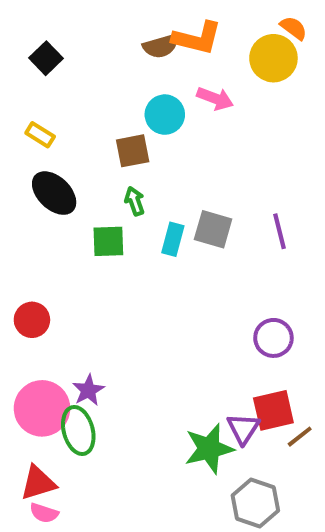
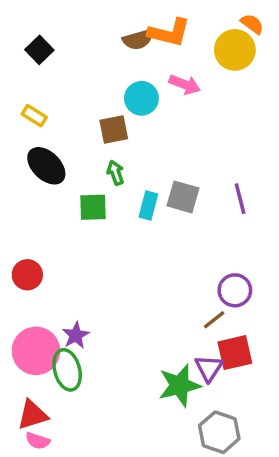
brown line: (300, 437) -> (214, 320), moved

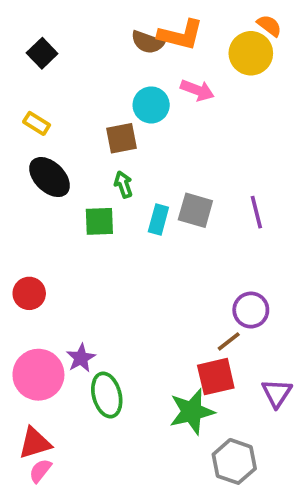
brown semicircle: (138, 40) -> (147, 42), turned 36
red square: (235, 353) -> (216, 377), moved
purple triangle: (209, 368) -> (277, 393), moved
green ellipse: (67, 370) -> (107, 395), moved
pink semicircle: (38, 441) -> (40, 471), turned 110

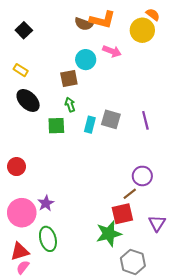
green ellipse: (107, 395) -> (48, 239), moved

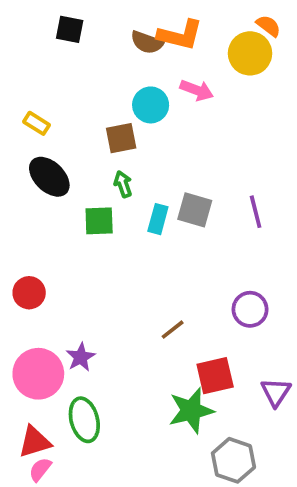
black square: (24, 30) -> (70, 29), moved, turned -35
brown line: (130, 194) -> (173, 330), moved

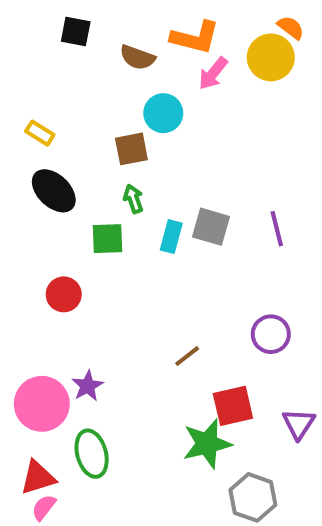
brown semicircle: (147, 42) -> (137, 57), moved
pink arrow: (197, 90) -> (213, 73), moved, turned 108
red circle: (29, 293) -> (64, 294), moved

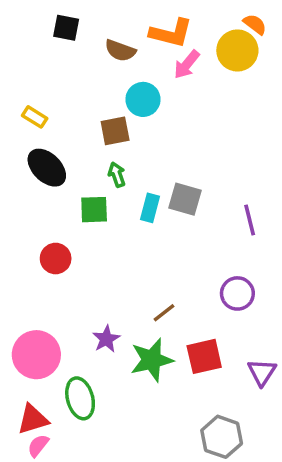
purple line: (277, 229) -> (250, 220), moved
purple star: (88, 386) -> (106, 339), moved
green star: (207, 444) -> (152, 360), moved

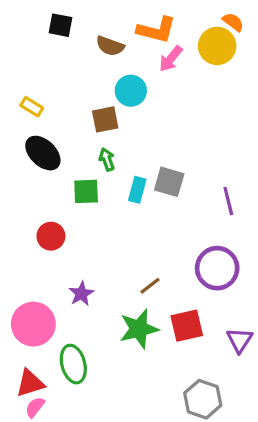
purple circle: (237, 293) -> (217, 268), size x1.4
purple star: (106, 339) -> (81, 294), moved

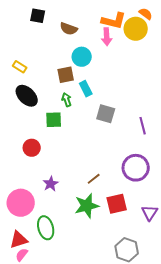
orange L-shape: (156, 30) -> (114, 21), moved
pink arrow: (171, 59) -> (107, 37), turned -42
cyan rectangle: (137, 190) -> (86, 89), moved, turned -42

